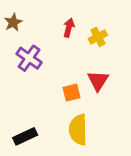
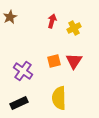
purple cross: (29, 58) -> (23, 71), moved
orange square: (71, 93) -> (54, 61), moved

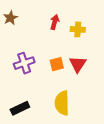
yellow cross: (74, 28) -> (78, 29), turned 32
purple cross: (23, 71) -> (24, 63), moved, turned 36

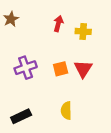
yellow semicircle: (62, 103) -> (66, 111), size x0.7

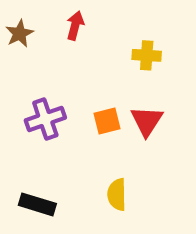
red arrow: (58, 24) -> (75, 26), moved
black rectangle: (21, 116) -> (37, 204), turned 42

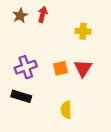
brown star: (20, 34) -> (20, 16), moved
black rectangle: (37, 204) -> (21, 96), moved

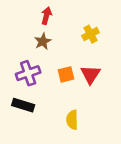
brown star: (20, 16) -> (43, 41), moved
yellow cross: (83, 31) -> (91, 34), turned -32

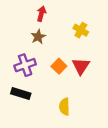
yellow cross: (91, 34) -> (81, 30), turned -32
orange square: (66, 74) -> (59, 66), turned -32

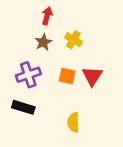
yellow cross: (81, 30) -> (73, 40), moved
orange square: (59, 66) -> (67, 76), turned -32

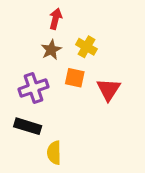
orange square: (67, 76) -> (75, 78), moved
yellow semicircle: (73, 122) -> (54, 153), moved

